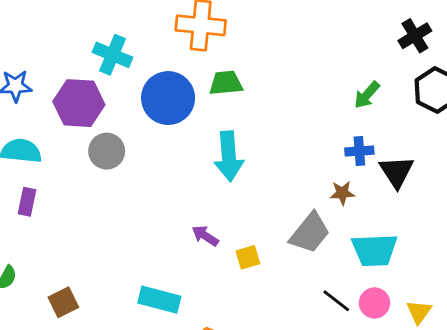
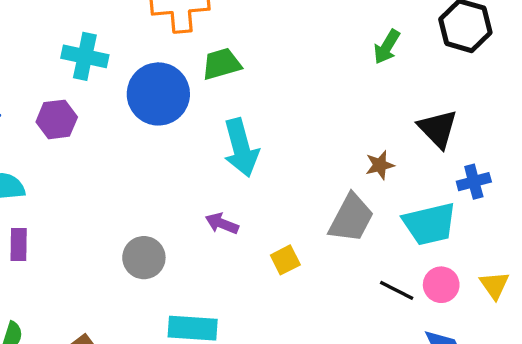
purple hexagon: (79, 103) -> (57, 119), size x0.7
gray circle: (107, 151) -> (144, 258), moved
blue cross: (359, 151) -> (474, 182), moved
purple arrow: (205, 236) -> (222, 223), moved

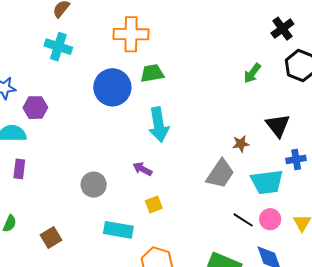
cyan cross: (85, 56) -> (58, 47), moved
purple hexagon: (57, 119) -> (35, 108), moved
yellow square: (285, 260) -> (154, 205), moved

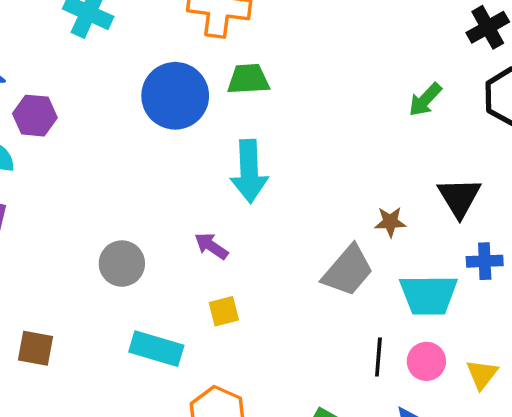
black line: (243, 220) -> (378, 357), turned 55
brown square: (51, 238) -> (36, 348), turned 35

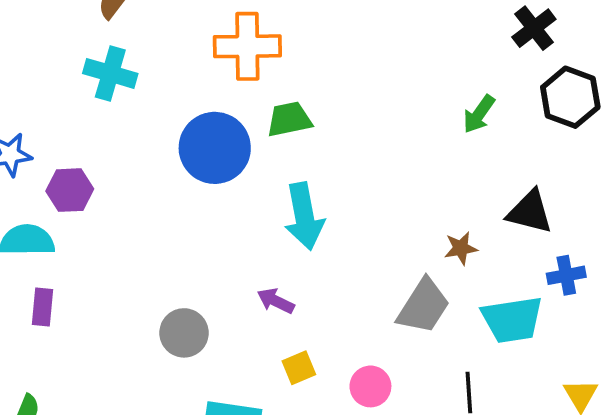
black triangle: (459, 197) -> (530, 212), turned -36
pink circle: (426, 361) -> (370, 386), moved

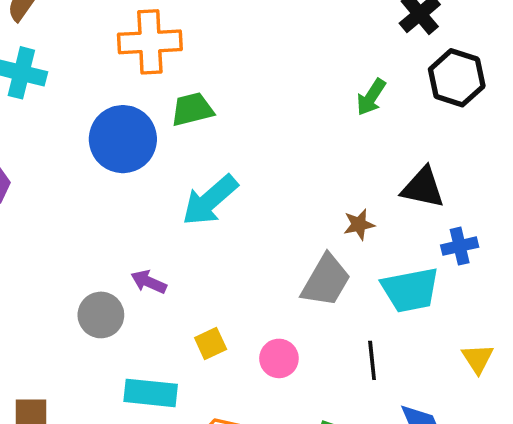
cyan arrow: (304, 216) -> (210, 200), turned 62
purple arrow: (276, 301) -> (149, 282), moved

